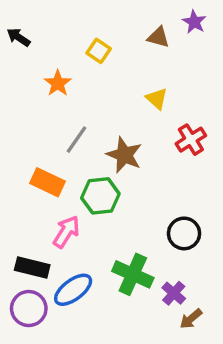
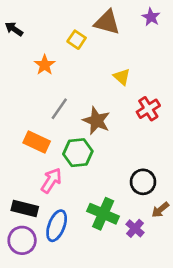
brown triangle: (158, 37) -> (107, 22), moved, size x1.5
blue ellipse: (73, 290) -> (57, 226), turned -32
brown arrow: (191, 319) -> (160, 210), moved

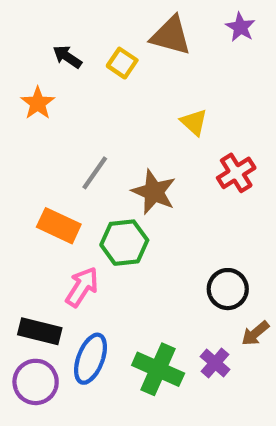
black arrow: (14, 29) -> (67, 57), moved
orange star: (45, 65) -> (38, 103), moved
green cross: (103, 214) -> (158, 369), moved

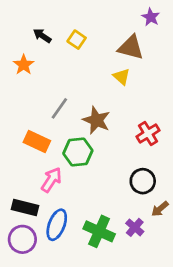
brown triangle: (171, 36) -> (131, 48), moved
red cross: (236, 173) -> (148, 134), moved

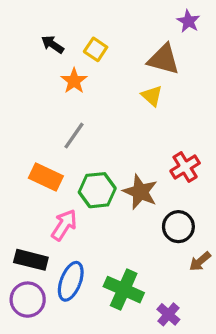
orange star: (24, 65) -> (74, 81), moved
brown star: (96, 120) -> (140, 192), moved
purple cross: (135, 227) -> (168, 314), moved

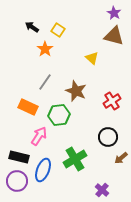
brown triangle: (163, 59) -> (114, 36), moved
brown star: (140, 192) -> (76, 91), moved
green cross: (124, 290) -> (75, 159), moved, turned 35

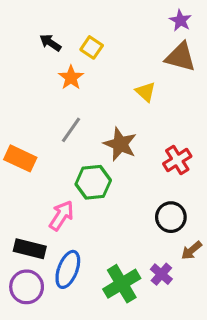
orange rectangle: (28, 107) -> (20, 158), moved
green cross: (75, 159) -> (122, 284), moved
purple cross: (102, 190) -> (161, 274), moved

